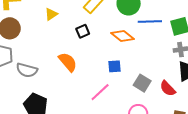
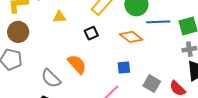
yellow triangle: (51, 14) -> (59, 17), turned 32
gray semicircle: (27, 70) -> (51, 78), moved, turned 30

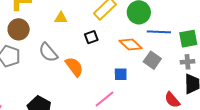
gray semicircle: (51, 78) -> (48, 52), moved
gray square: (152, 84) -> (152, 60), moved

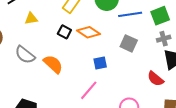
black square: (91, 37) -> (64, 32), turned -32
orange diamond: (131, 44) -> (88, 32), moved

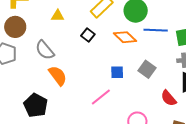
orange diamond: (88, 32) -> (125, 37), moved
gray square: (129, 43) -> (147, 69), moved
orange semicircle: (53, 64) -> (58, 76), moved

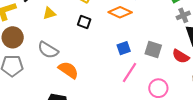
gray square: (147, 69) -> (153, 50), moved
pink line: (101, 97) -> (130, 73), moved

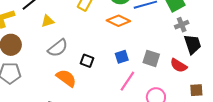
black square: (84, 22) -> (87, 61), moved
gray semicircle: (48, 50) -> (58, 48), moved, turned -70

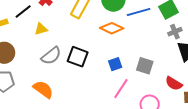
black square: (87, 61) -> (78, 57), moved, size x1.5
red semicircle: (179, 65) -> (174, 83), moved
orange semicircle: (66, 78) -> (43, 89), moved

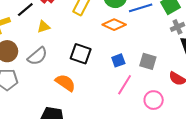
gray semicircle: (51, 56) -> (37, 56), moved
orange semicircle: (43, 89) -> (65, 83), moved

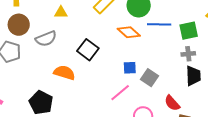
blue square: (118, 60) -> (130, 68), moved
orange semicircle: (65, 83) -> (64, 73), turned -35

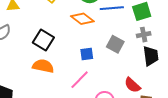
orange semicircle: (64, 73) -> (43, 66), moved
gray square: (150, 78) -> (115, 44), moved

